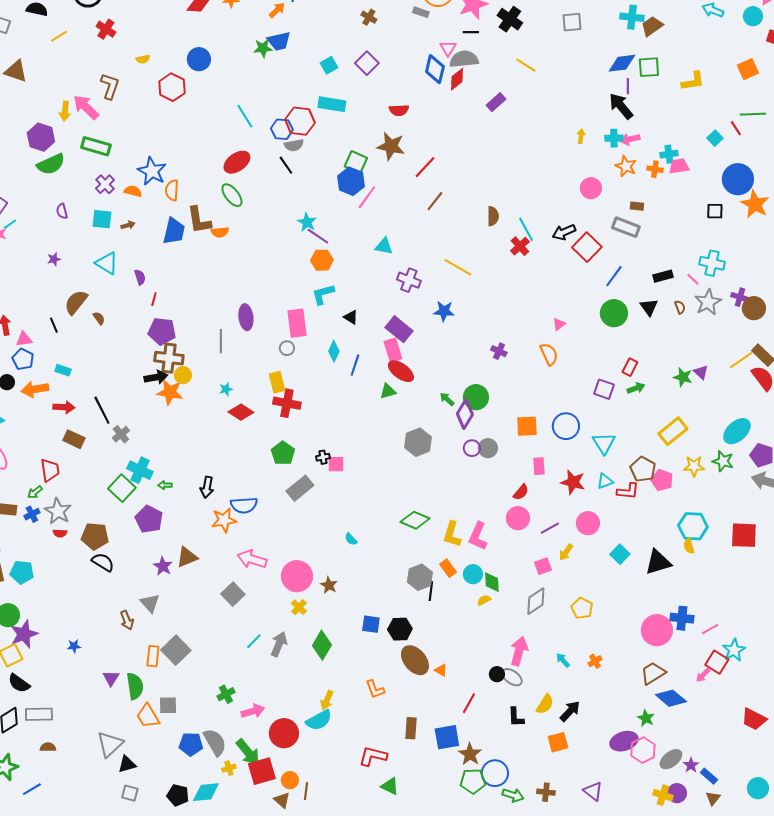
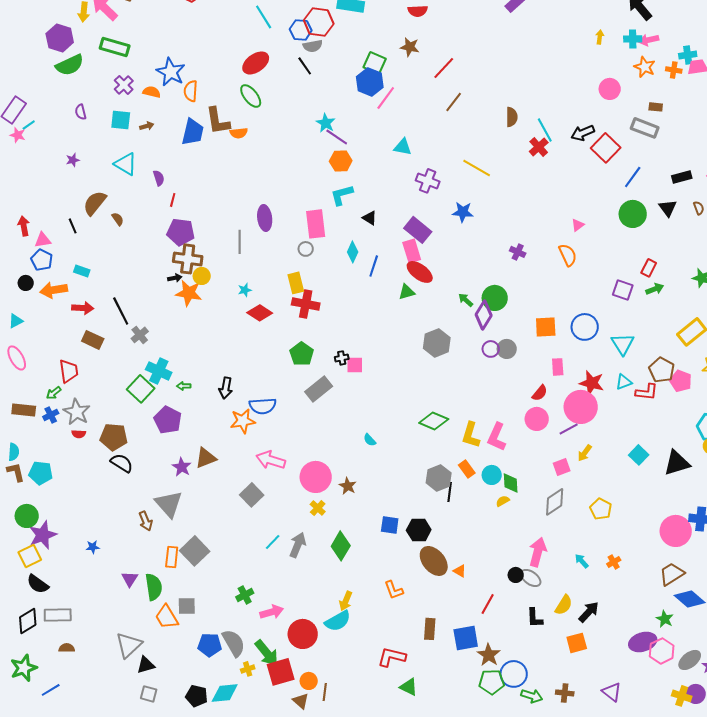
brown star: (391, 146) -> (410, 47), size x0.7
black arrow: (156, 377) -> (175, 278), size x0.6
pink circle: (588, 523) -> (581, 407), moved, size x1.4
gray triangle: (150, 603) -> (169, 504), size x1.4

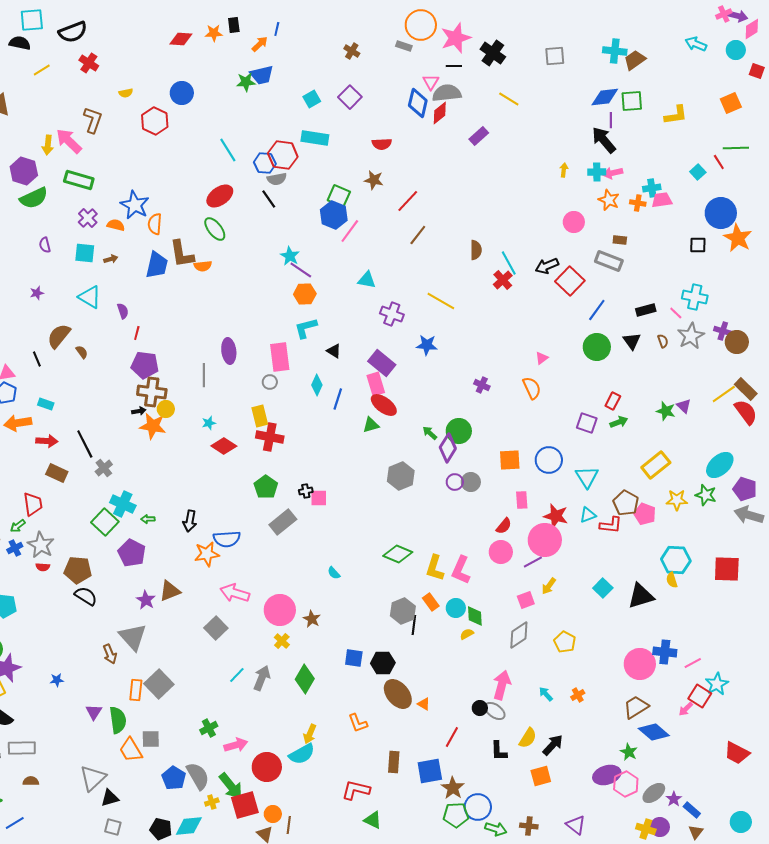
blue pentagon: (210, 645) -> (174, 778), turned 30

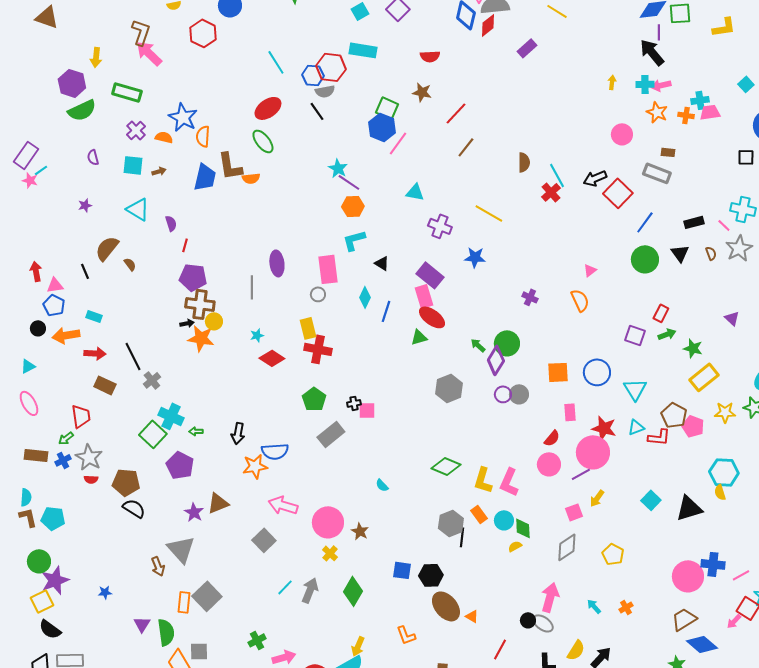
pink arrow: (69, 141) -> (149, 53), moved
green star: (666, 411) -> (693, 348), moved

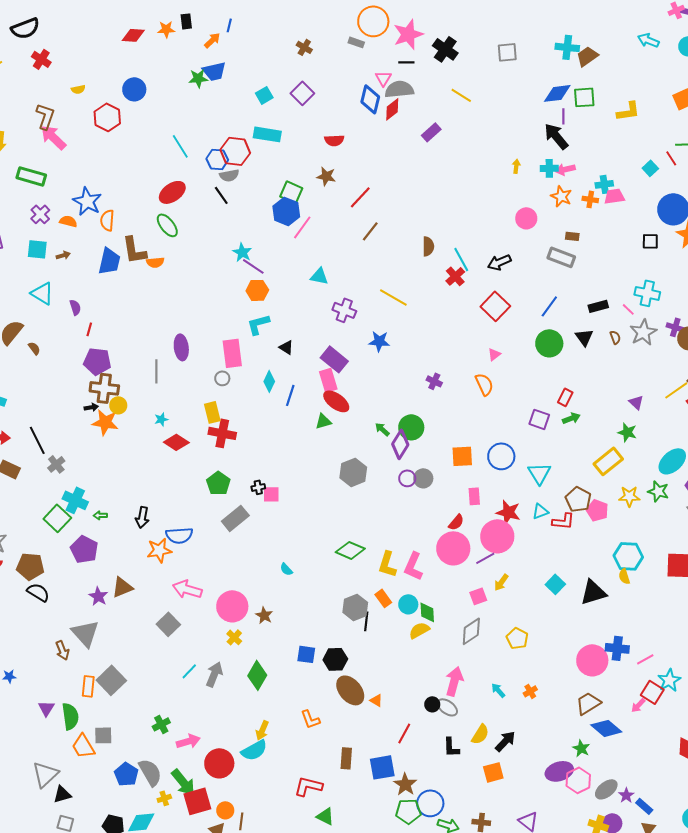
red square: (618, 193) -> (495, 306), moved
green star: (693, 348) -> (627, 432), moved
pink circle: (549, 464) -> (453, 548), size x1.4
yellow semicircle: (515, 546) -> (419, 630), size x1.5

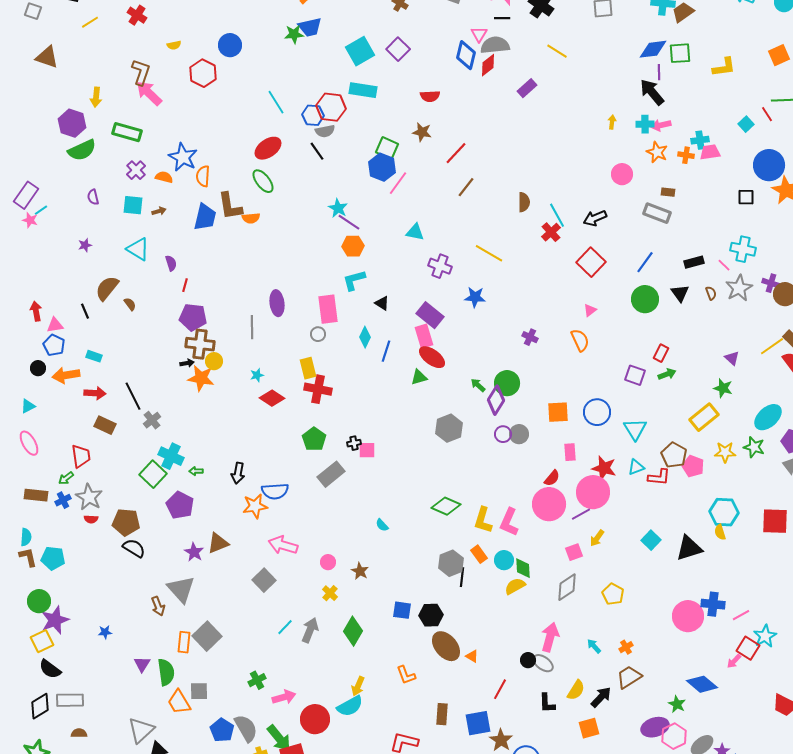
cyan square: (264, 95) -> (360, 51), size x1.6
pink circle: (232, 606) -> (328, 562), size x0.5
brown trapezoid: (588, 703) -> (629, 677), moved

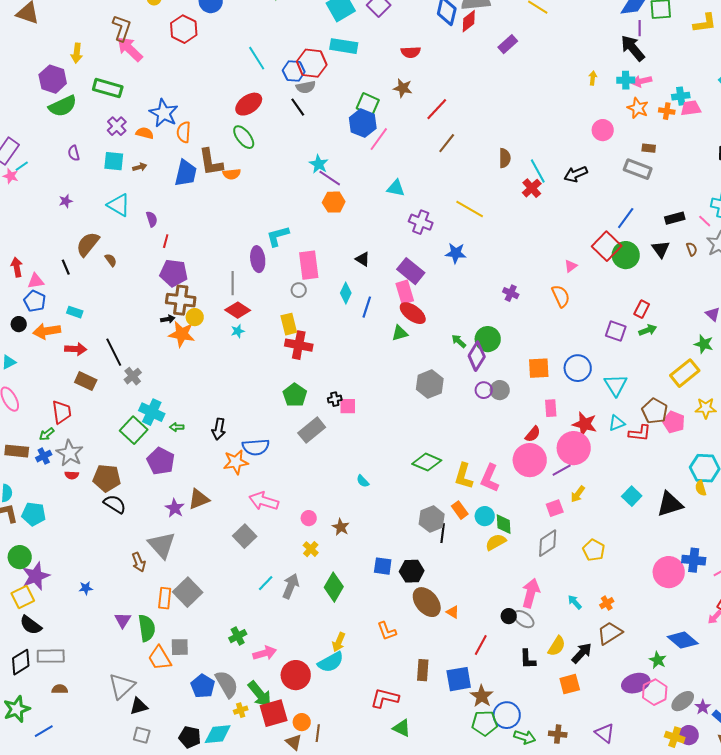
red square: (591, 262) -> (607, 246), moved
cyan L-shape: (354, 280) -> (278, 236), moved
red diamond: (272, 398) -> (238, 310), moved

